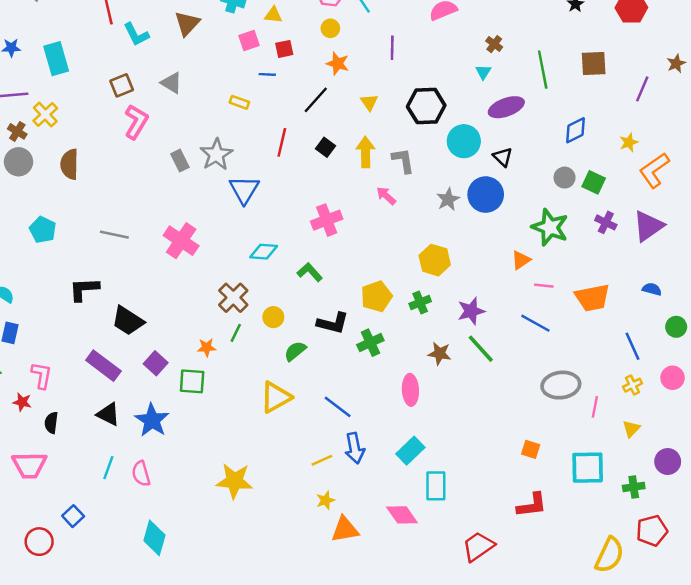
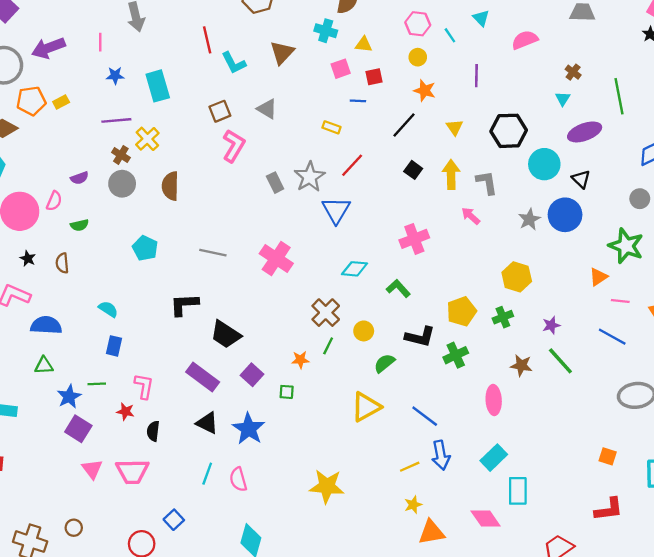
red line: (282, 142) -> (352, 165), moved, turned 30
purple star: (471, 311) -> (551, 325), size x0.7
green square: (192, 381) -> (287, 392), size x0.6

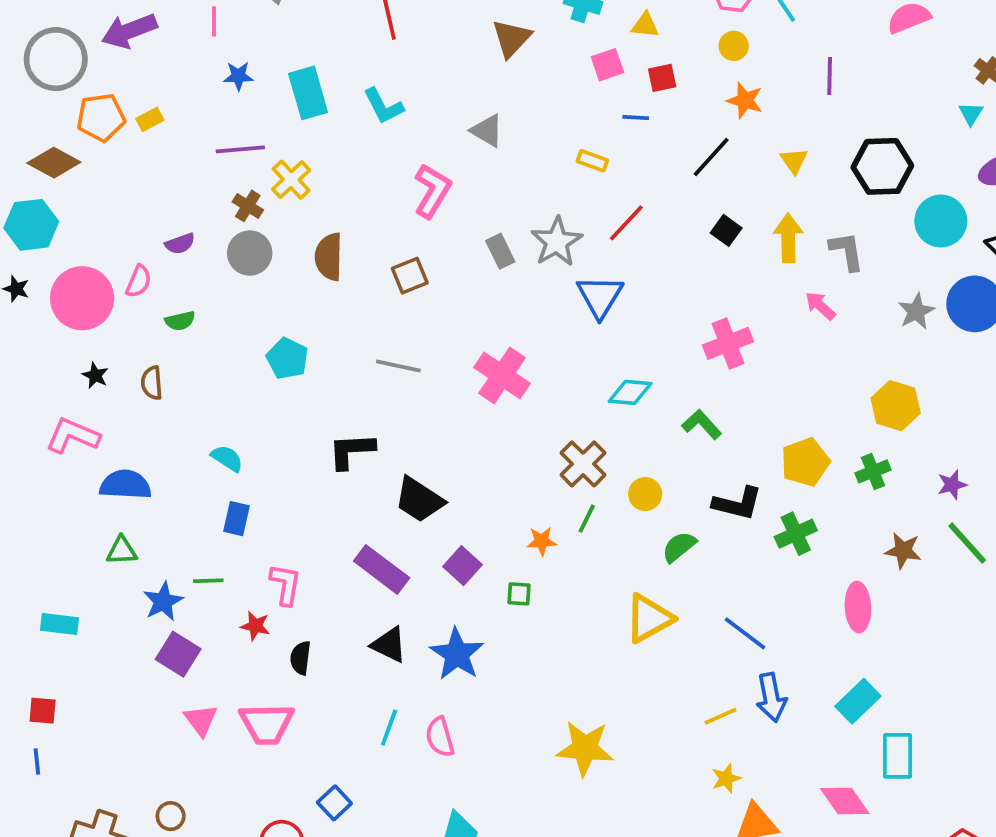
cyan L-shape: (234, 63) -> (383, 106), moved
brown square: (220, 111) -> (410, 276), moved

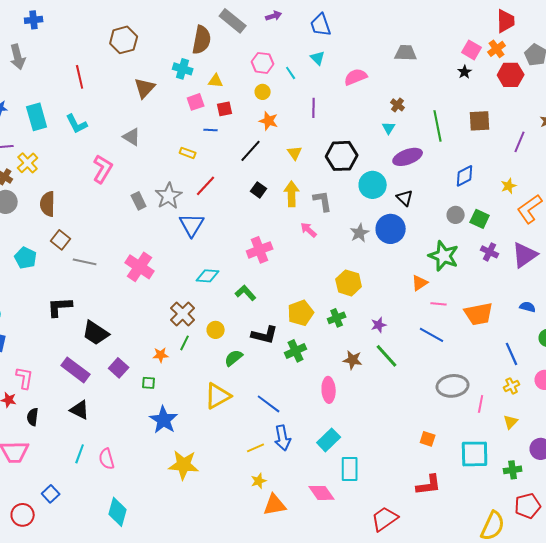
brown square: (410, 276) -> (61, 240), moved, turned -30
blue star: (457, 654) -> (164, 420), moved

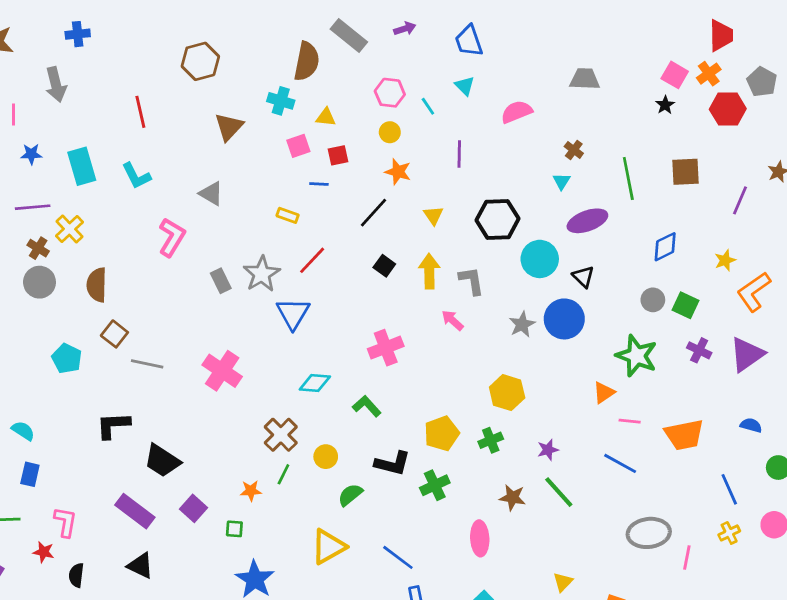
yellow triangle: (511, 422) -> (563, 582), moved

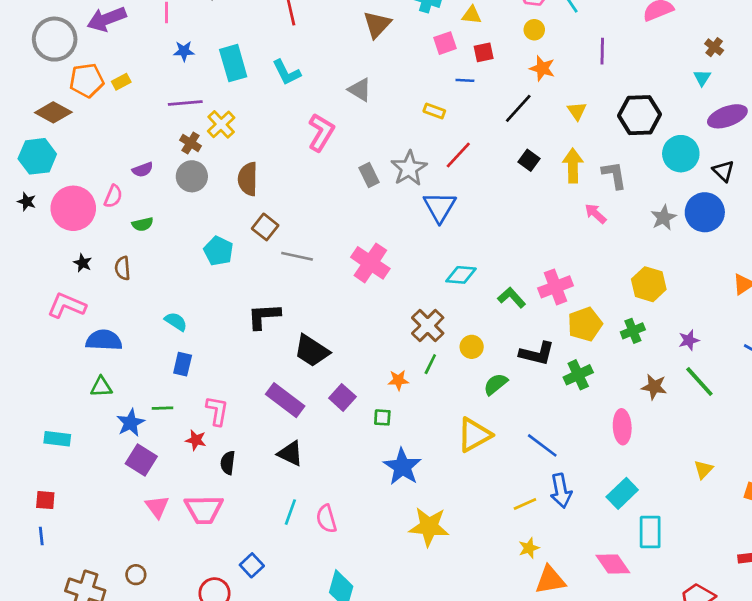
pink cross: (386, 348) -> (556, 287), moved

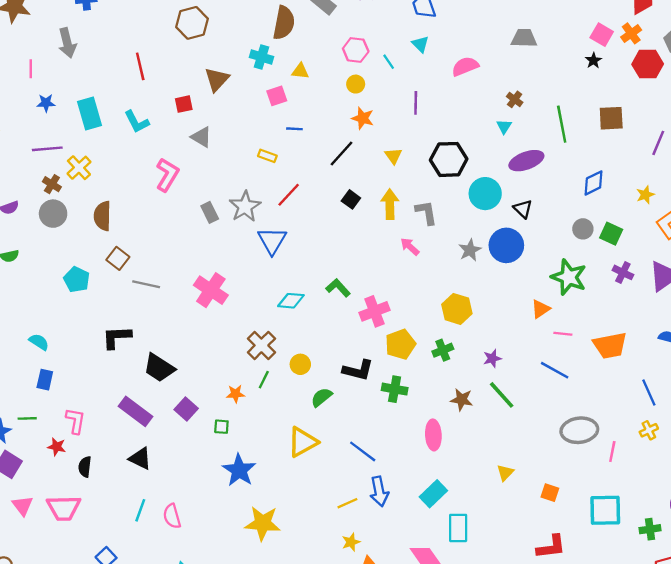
red square: (484, 52) -> (184, 104), moved
green L-shape: (512, 298) -> (338, 288), moved
green cross: (578, 375) -> (395, 389), turned 35

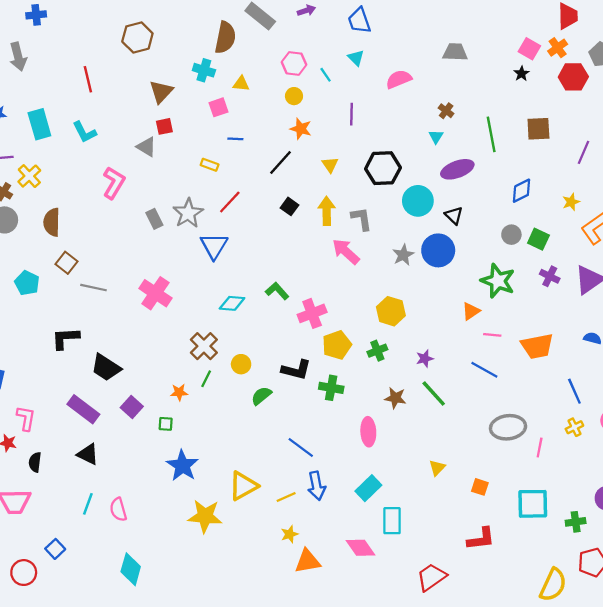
red square: (184, 104) -> (164, 126), moved
pink arrow: (410, 247) -> (346, 252), size x1.5
yellow triangle: (303, 442) -> (243, 486), moved

